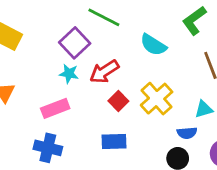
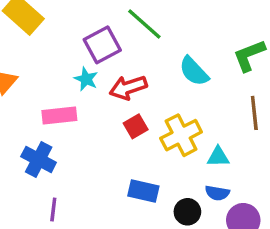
cyan triangle: (204, 109) -> (218, 157), moved
blue semicircle: (187, 133) -> (217, 193), moved
blue rectangle: (114, 142) -> (143, 191), moved

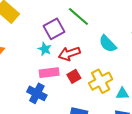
pink rectangle: (59, 116) -> (49, 73), moved
blue cross: (39, 160) -> (37, 93), moved

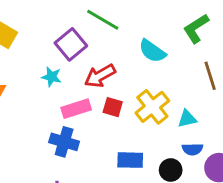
cyan star: (45, 49) -> (51, 77), moved
red square: (74, 76) -> (113, 107), turned -32

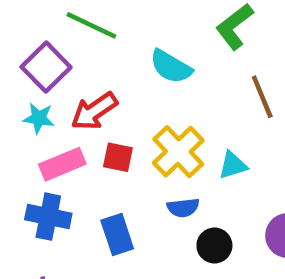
cyan star: (51, 77) -> (39, 118), moved
blue semicircle: (192, 149) -> (183, 208), moved
blue rectangle: (130, 160) -> (117, 235), moved, turned 75

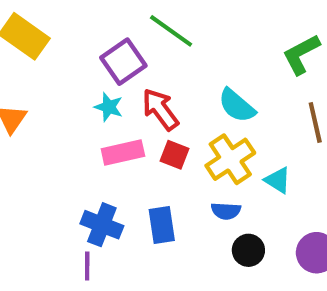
cyan semicircle: (171, 67) -> (237, 106), moved
red arrow: (94, 111) -> (160, 109), turned 78
cyan triangle: (233, 165) -> (278, 180), turned 40
blue cross: (48, 217) -> (102, 225), moved

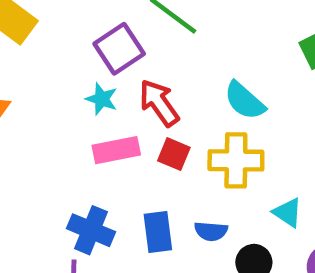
yellow cross: (230, 159) -> (236, 160), turned 33
cyan triangle: (278, 180) -> (288, 213), moved
blue semicircle: (226, 211) -> (211, 231), moved

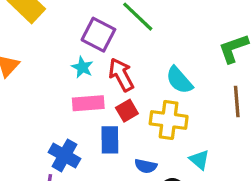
purple square: (119, 49) -> (98, 35), turned -36
red square: (174, 154) -> (127, 111), turned 30
blue rectangle: (158, 232) -> (110, 140), moved

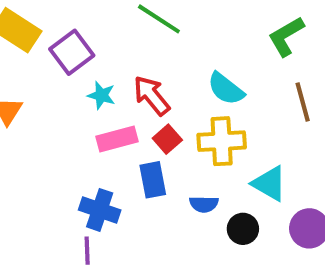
purple square: (98, 35) -> (72, 52), moved, turned 36
cyan triangle: (199, 160) -> (269, 184), size x1.4

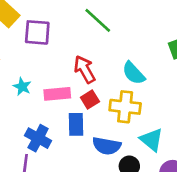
purple square: (72, 52) -> (37, 32), turned 32
cyan star: (101, 95) -> (22, 87), moved
blue semicircle: (204, 204) -> (107, 146), size x1.5

